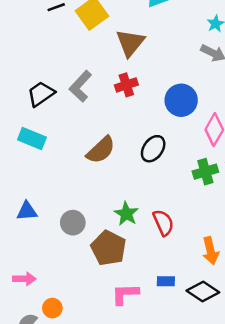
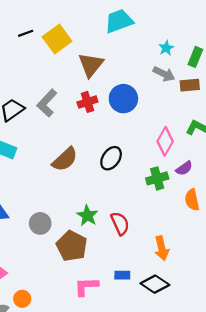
blue circle: (181, 100) -> (123, 99), moved

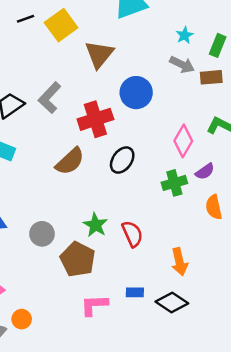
red cross: (87, 102) -> (95, 119), moved, size x1.5

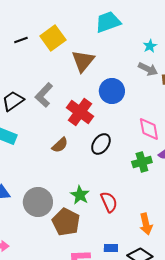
black line: (25, 19) -> (21, 40), moved
red cross: (95, 119) -> (80, 112), turned -36
pink diamond: (183, 141) -> (149, 129), turned -40
brown semicircle: (70, 161) -> (60, 145), size x0.7
gray circle: (42, 234) -> (38, 202), size x1.5

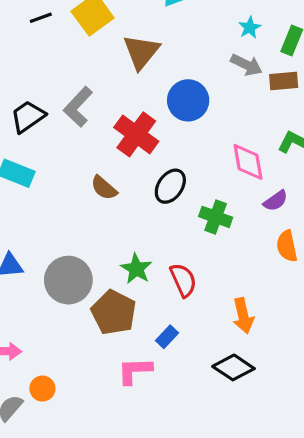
brown semicircle: (60, 145) -> (104, 188), turned 84
green cross: (142, 162) -> (216, 217), moved, turned 36
blue rectangle: (111, 248) -> (167, 337), moved, turned -48

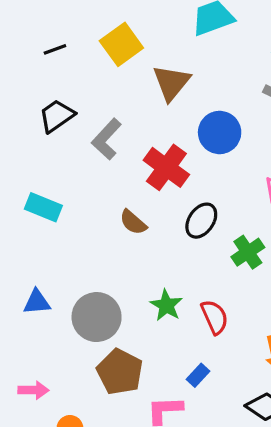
black line: (41, 18) -> (55, 49), moved
black trapezoid: (28, 117) -> (57, 116), moved
green cross: (216, 217) -> (248, 252), turned 36
brown pentagon: (114, 312) -> (120, 372), moved

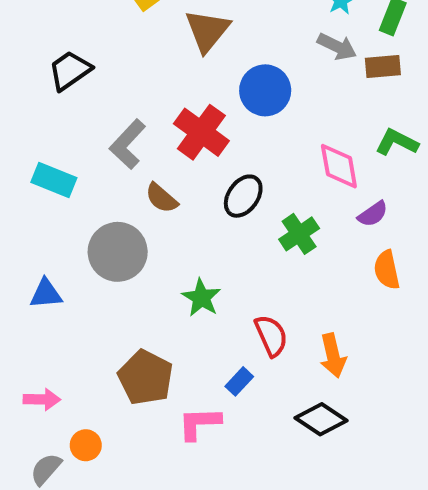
gray L-shape: (107, 139) -> (128, 144), moved
gray circle: (97, 317) -> (118, 252), moved
red semicircle: (215, 317) -> (271, 336), moved

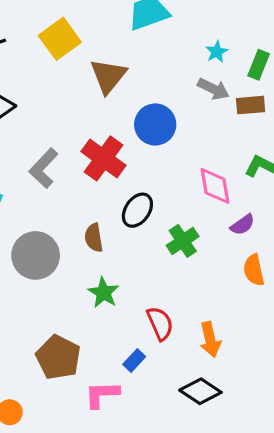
brown semicircle: (161, 198) -> (94, 238), moved, turned 40

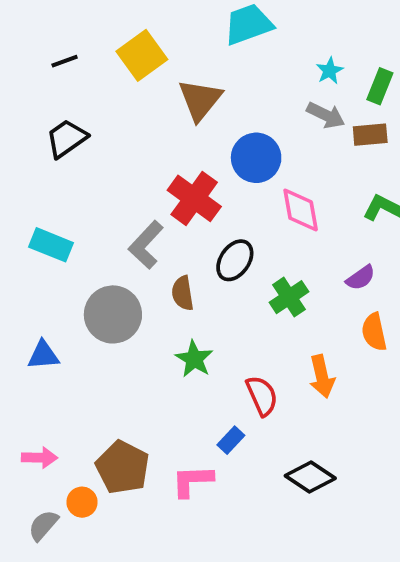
gray L-shape: (44, 168) -> (146, 245), moved
pink diamond: (215, 186) -> (301, 210), moved
orange arrow: (210, 340) -> (322, 376), moved
brown pentagon: (58, 357) -> (123, 467), moved

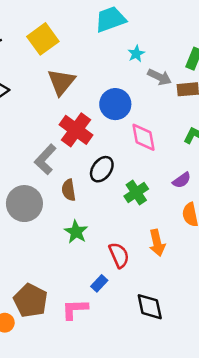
cyan star: (330, 71) -> (136, 54), moved
brown triangle: (200, 100) -> (61, 82), moved
black diamond: (310, 477) -> (150, 307), turned 44

